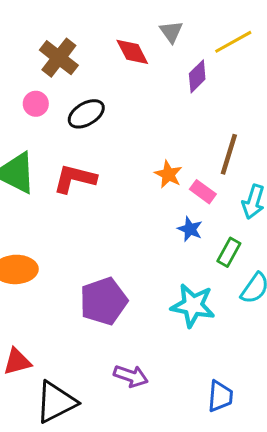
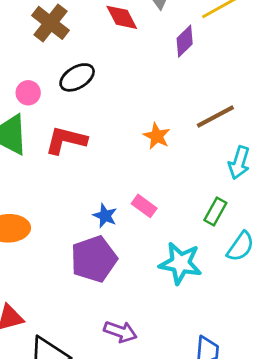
pink circle: (36, 104) -> (28, 93), moved
brown line: (229, 154) -> (215, 117), turned 45
pink rectangle: (203, 192) -> (144, 206), moved
blue star: (190, 229) -> (105, 216), moved

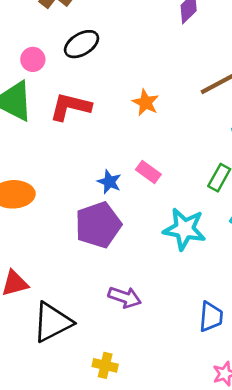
orange star: (157, 136) -> (145, 103), moved

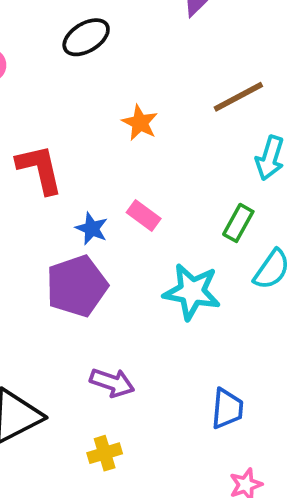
black ellipse: (82, 44) -> (86, 37), moved
red L-shape: (70, 107) -> (40, 169), moved, turned 63
yellow cross: (105, 365) -> (105, 453), moved, turned -30

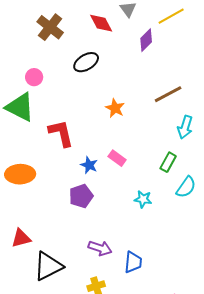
purple pentagon: (77, 286) -> (81, 196), size x0.7
cyan star: (192, 292) -> (143, 199), size x0.6
blue trapezoid: (227, 409) -> (133, 262), moved

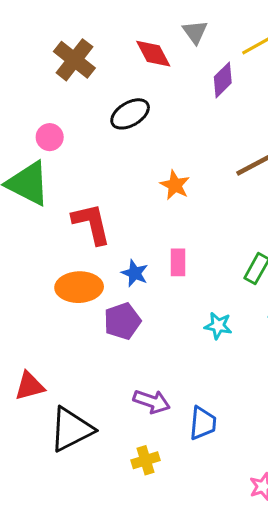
pink rectangle: (117, 158) -> (178, 262), turned 54
orange ellipse: (20, 174) -> (79, 287), moved

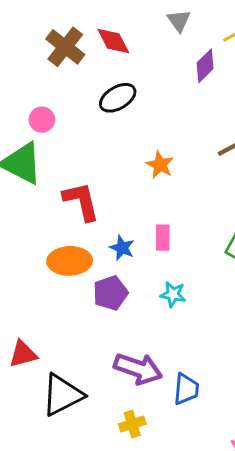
red diamond: (153, 54) -> (113, 41), moved
cyan star: (218, 326) -> (173, 294), moved
purple arrow: (152, 402) -> (138, 369), size x1.4

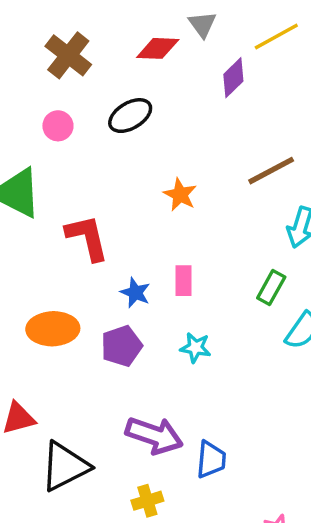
red diamond: (113, 41) -> (158, 48), moved, turned -60
pink circle: (42, 120) -> (58, 126), moved
orange ellipse: (70, 261) -> (53, 329), moved

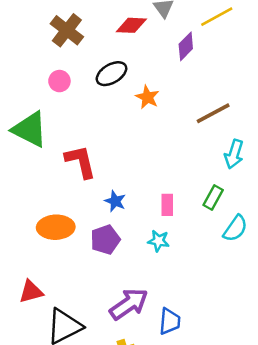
orange star: (180, 195) -> (147, 97), moved
pink rectangle: (183, 281) -> (167, 205), moved
purple arrow: (154, 435) -> (129, 304), turned -54

